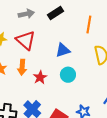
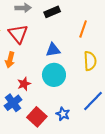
cyan circle: (68, 75) -> (54, 75), size x1.5
red star: (40, 77) -> (24, 84), moved

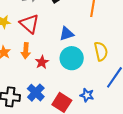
yellow semicircle: (90, 61) -> (101, 51), moved
red star: (24, 84) -> (42, 62), moved

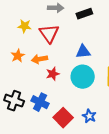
orange arrow: (26, 51) -> (40, 59), turned 63
blue cross: (36, 93) -> (40, 102), turned -30

